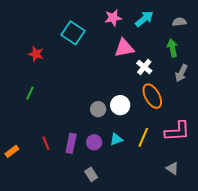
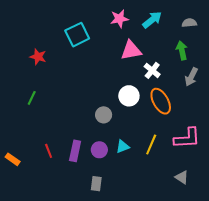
cyan square: (73, 33) -> (77, 35), turned 30
white circle: (120, 105) -> (129, 96), moved
orange rectangle: (12, 151) -> (13, 159), turned 72
gray rectangle: (91, 174) -> (96, 184), turned 40

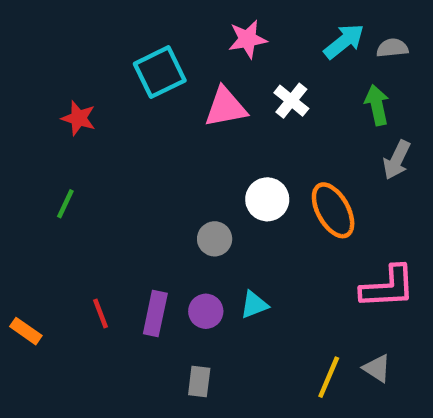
cyan arrow: (152, 20) -> (344, 41), moved
pink triangle: (131, 50) -> (226, 107), moved
white cross: (152, 70) -> (291, 101), moved
yellow line: (151, 144) -> (329, 377), moved

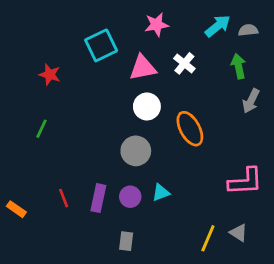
white circle: (267, 199) -> (147, 106), moved
orange ellipse: (333, 210) -> (190, 129), moved
gray circle: (215, 239) -> (136, 151), size x1.4

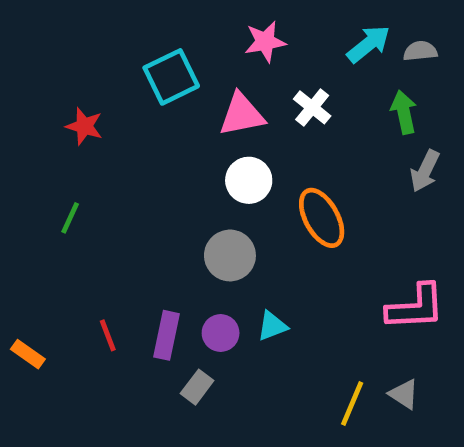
gray rectangle: (126, 241) -> (197, 387), moved, turned 30

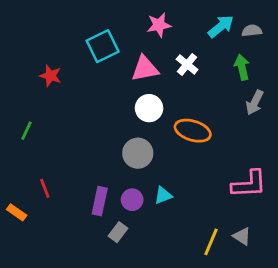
green line: (70, 218) -> (26, 131), moved
orange ellipse: (322, 218) -> (193, 131), turned -44
red line: (108, 335) -> (45, 188), moved

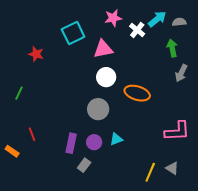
white cross: (187, 64) -> (137, 30), moved

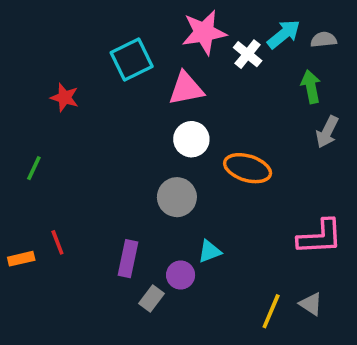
pink star: (113, 18) -> (204, 32), size x1.4
purple circle: (94, 142) -> (181, 275), moved
orange rectangle: (12, 151) -> (21, 259), moved, turned -48

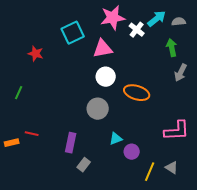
red line: (57, 242) -> (32, 134), turned -56
purple circle: (181, 275) -> (132, 152), moved

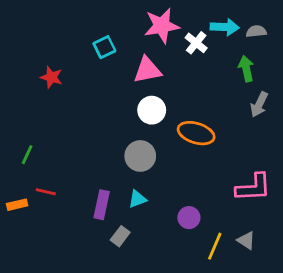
cyan arrow: (157, 19) -> (225, 27), turned 42
cyan square: (73, 33) -> (104, 47), size x0.7
green line: (19, 93) -> (27, 155), moved
cyan triangle: (116, 139) -> (137, 199), moved

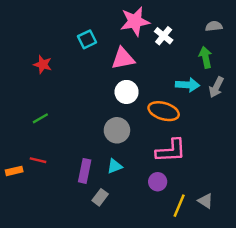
cyan arrow: (225, 27) -> (188, 85), moved
green line: (27, 155) -> (40, 118), moved, turned 35
pink L-shape: (253, 188) -> (171, 151), moved

